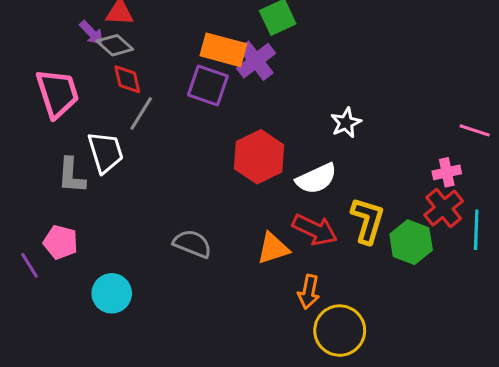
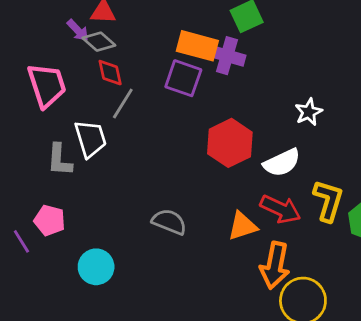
purple cross: (256, 61) -> (227, 56), turned -36
orange arrow: (309, 292) -> (275, 265), size x1.5

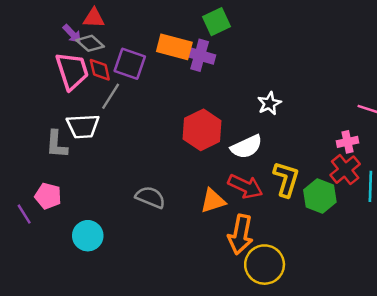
purple square: (183, 78) -> (130, 64), moved
pink trapezoid: (47, 85) -> (72, 71), moved
white trapezoid: (90, 139) -> (83, 126), turned 104

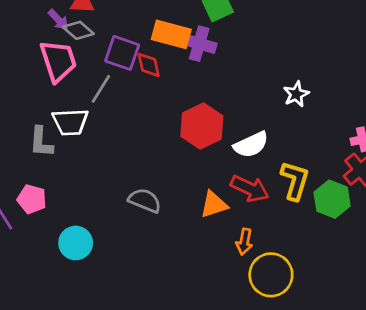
red diamond: (100, 70) -> (149, 65), moved
white star: (269, 103) -> (296, 94), moved
orange arrow: (240, 234) -> (244, 242), size x0.6

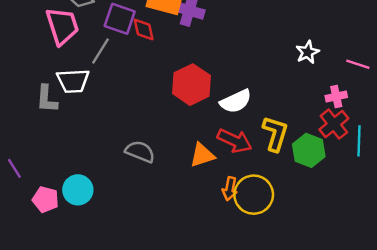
white star: (296, 94) -> (308, 52), moved
pink pentagon: (32, 199) -> (45, 199), moved
yellow circle: (271, 275) -> (254, 195), moved

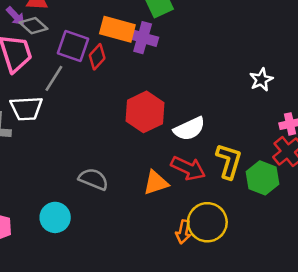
red diamond: (144, 29) -> (97, 57), turned 55
orange arrow: (230, 189) -> (183, 232), moved
cyan circle: (78, 190) -> (55, 217), moved

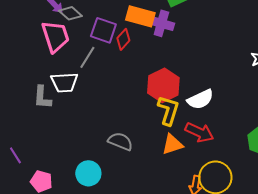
yellow L-shape: (229, 161) -> (168, 110), moved

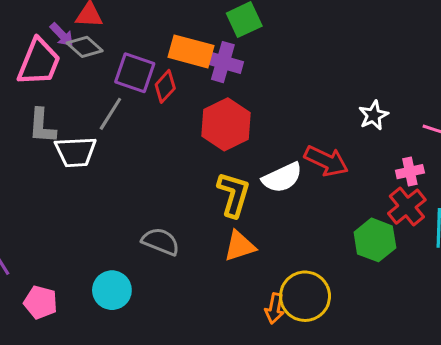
pink trapezoid: (55, 36) -> (39, 62), moved, turned 40
red hexagon: (163, 85) -> (226, 124), moved
gray L-shape: (42, 97) -> (42, 126), moved
red arrow: (199, 132) -> (326, 161), moved

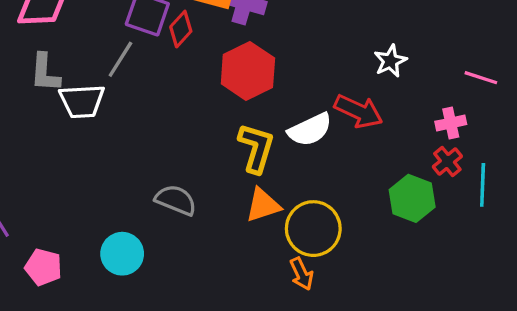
white star: (373, 115) -> (390, 61), moved
red cross: (407, 207) -> (447, 162), size x0.7
yellow circle: (305, 296) -> (313, 229), moved
orange arrow: (275, 308) -> (302, 274), turned -36

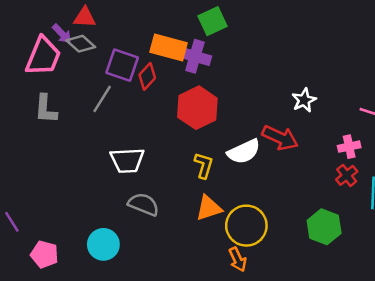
white trapezoid: (82, 101) -> (127, 160), moved
yellow L-shape: (256, 148) -> (204, 165), size x0.7
green hexagon: (412, 198) -> (324, 227), moved

